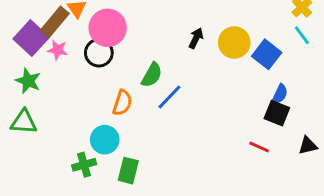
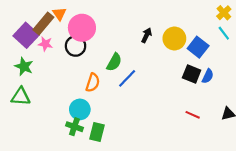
black square: (277, 113) -> (192, 74), moved
green cross: (84, 165) -> (74, 127), moved, turned 35

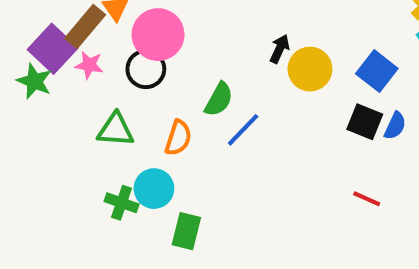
yellow circle: (174, 39) -> (310, 69), moved
green star: (24, 66) -> (34, 81), moved
green triangle: (21, 97) -> (115, 130), moved
green cross: (74, 127) -> (122, 203), moved

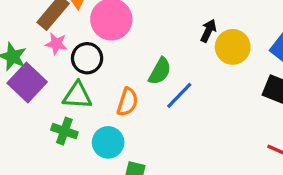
purple square: (53, 49) -> (27, 82), moved
black circle: (146, 69) -> (87, 58), moved
green cross: (122, 203) -> (64, 131), moved

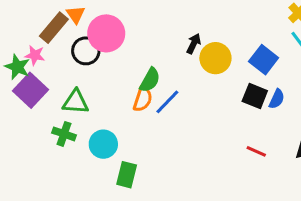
pink star: (56, 44) -> (35, 55), moved
black circle: (87, 58) -> (86, 51), moved
orange semicircle: (128, 102) -> (143, 99), moved

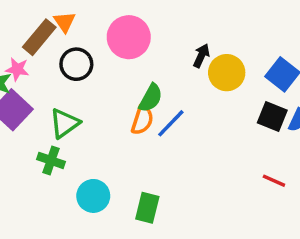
pink circle: (106, 33) -> (129, 37), moved
green triangle: (76, 102) -> (65, 123), turned -40
cyan circle: (103, 144) -> (93, 196), moved
green rectangle: (127, 175) -> (147, 208), moved

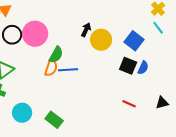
pink circle: (129, 37) -> (35, 34), moved
blue line: (171, 123) -> (68, 70), turned 42
green rectangle: (147, 208) -> (54, 120), turned -66

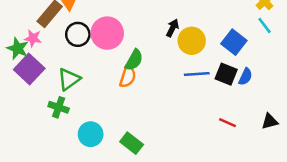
blue line: (68, 70) -> (197, 74), moved

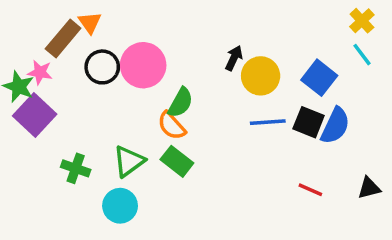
orange semicircle: (128, 77) -> (172, 126), turned 120
blue semicircle: (245, 77) -> (335, 126), size x1.5
green triangle: (69, 79) -> (129, 161), moved
green rectangle: (132, 143) -> (177, 161), moved

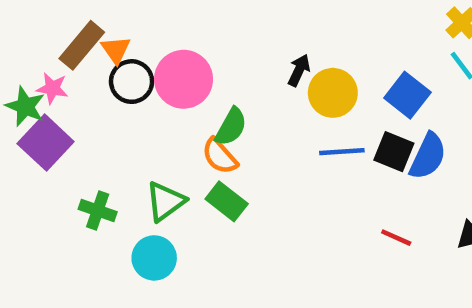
orange triangle: (90, 23) -> (116, 50), moved

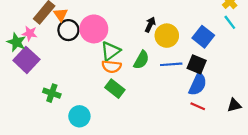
green semicircle: (231, 127) -> (141, 60), moved
orange semicircle: (220, 156) -> (112, 67), turned -42
blue semicircle: (428, 156) -> (198, 84), moved
green triangle: (165, 201) -> (110, 51), moved

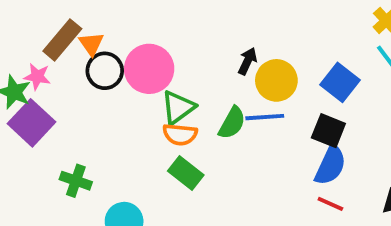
blue line: (171, 64) -> (265, 117), moved

